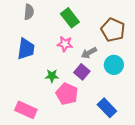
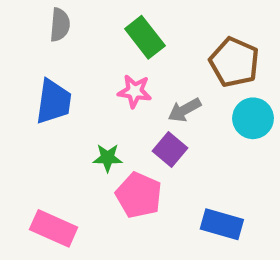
cyan circle: (114, 65) -> (253, 118), moved
blue rectangle: (107, 108) -> (222, 224), turned -30

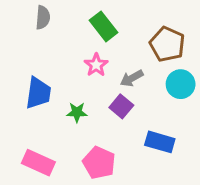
pink star: (135, 91) -> (96, 65), turned 30
blue trapezoid: (54, 102) -> (38, 93), moved
pink pentagon: (139, 195) -> (99, 163), moved
blue rectangle: (222, 224) -> (160, 142), moved

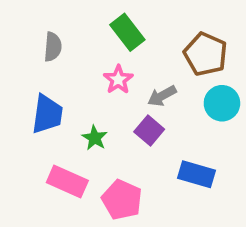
gray semicircle: (43, 17) -> (53, 47), moved
green star: (77, 112) -> (95, 138), turned 30
pink rectangle: (38, 163) -> (67, 181), moved

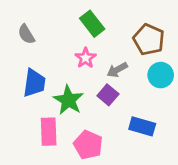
gray semicircle: (53, 47) -> (26, 34), moved, turned 144
green star: (95, 138) -> (68, 100), size x1.6
pink rectangle: (67, 181) -> (49, 132), turned 64

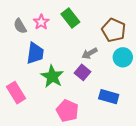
pink star: (86, 58) -> (41, 22), moved
blue trapezoid: (34, 83) -> (35, 53), moved
pink rectangle: (49, 132) -> (16, 93), moved, turned -30

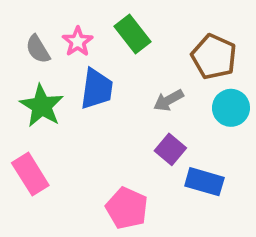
blue trapezoid: (35, 53) -> (97, 89), moved
purple square: (82, 72) -> (170, 149), moved
green star: (52, 76) -> (42, 106), moved

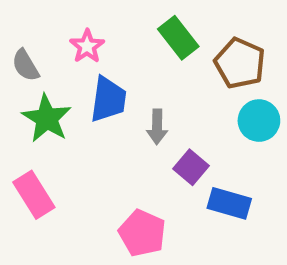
green rectangle: (133, 34) -> (178, 38), moved
gray semicircle: (38, 49) -> (25, 65), moved
gray arrow: (168, 100) -> (157, 127), moved, turned -60

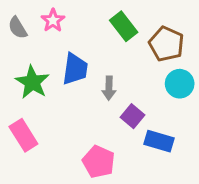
pink star: (87, 46) -> (53, 20), moved
gray semicircle: (25, 65) -> (18, 28), moved

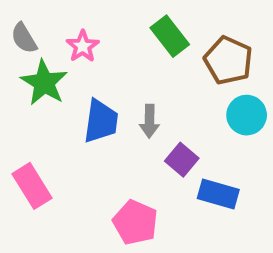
pink star: (53, 20) -> (83, 46), moved
blue trapezoid: (75, 69) -> (101, 121), moved
green star: (32, 82) -> (44, 83), moved

